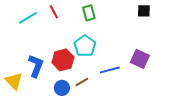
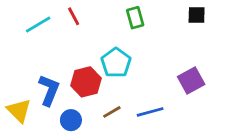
green rectangle: (89, 13) -> (135, 18), moved
purple square: (140, 59) -> (191, 81), turned 36
blue line: (110, 70) -> (150, 112), moved
blue circle: (62, 88) -> (71, 120), moved

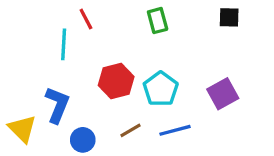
cyan line: (38, 25) -> (64, 44), moved, turned -56
cyan pentagon: (116, 63) -> (161, 89), moved
red hexagon: (86, 82) -> (116, 81), moved

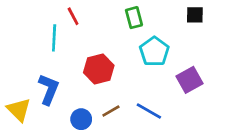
cyan pentagon: (161, 89) -> (154, 51), moved
blue line: (175, 130) -> (149, 111), turned 45
blue circle: (83, 140) -> (81, 119), moved

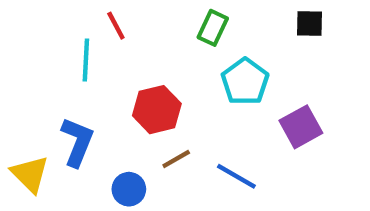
green rectangle: (134, 18) -> (213, 28), turned 40
brown line: (111, 111) -> (176, 159), moved

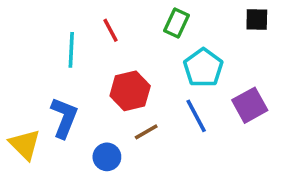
red line: (116, 26) -> (110, 30), moved
blue line: (236, 176) -> (196, 116), moved, turned 32

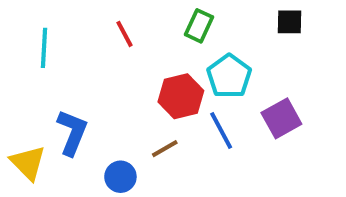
cyan line: (71, 50) -> (44, 48), moved
red hexagon: (130, 91) -> (181, 96), moved

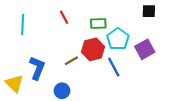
green rectangle: (199, 26) -> (98, 23), moved, turned 63
purple square: (281, 118) -> (145, 49), moved
brown line: (165, 149) -> (71, 61), moved

